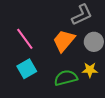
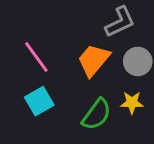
green semicircle: (66, 78) -> (97, 114), turned 140

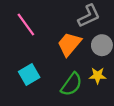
pink line: (36, 57) -> (26, 25), moved

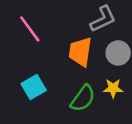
orange trapezoid: (69, 44) -> (80, 52), turned -32

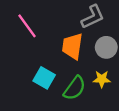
cyan square: (34, 87) -> (44, 78), moved, turned -30

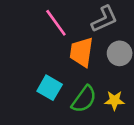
pink line: (27, 26) -> (56, 23), moved
yellow star: (102, 79) -> (114, 100), moved

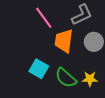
green semicircle: (84, 99) -> (66, 78), turned 95

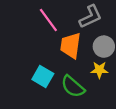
yellow star: (90, 79) -> (99, 70), moved

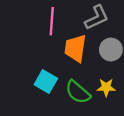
pink line: (48, 20) -> (52, 21), turned 40
yellow star: (99, 70) -> (106, 87), moved

